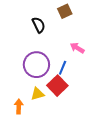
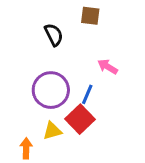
brown square: (65, 11) -> (90, 16), turned 32

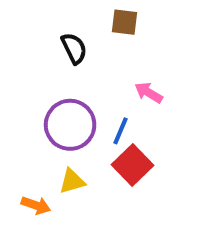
red square: (80, 119) -> (132, 165), moved
orange arrow: (26, 148) -> (36, 205), turned 108

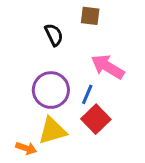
pink arrow: (149, 93) -> (108, 67), size x1.6
yellow triangle: (72, 181) -> (52, 131), size x1.5

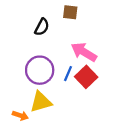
black semicircle: (54, 35) -> (42, 27), turned 54
red square: (96, 119) -> (86, 77), moved

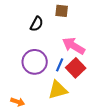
yellow triangle: (41, 102) -> (58, 90), moved

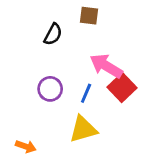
purple circle: (35, 62) -> (50, 89), size x0.7
red square: (76, 68) -> (122, 87), moved

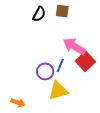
black semicircle: (53, 34) -> (39, 14), moved
purple circle: (50, 89) -> (45, 71), moved

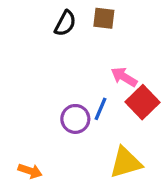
pink arrow: (74, 46) -> (124, 77), size x0.7
yellow triangle: (58, 91) -> (126, 163), moved

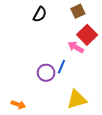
brown square: (104, 18) -> (78, 11), moved, turned -32
red square: (142, 102) -> (87, 35), moved

